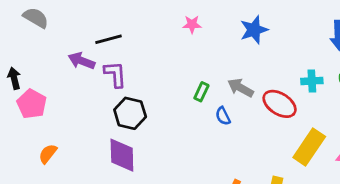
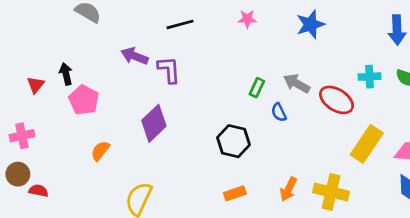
black line: (108, 39) -> (180, 24), moved
black hexagon: (130, 113) -> (234, 141), moved
purple diamond: (122, 155) -> (154, 123), moved, turned 48

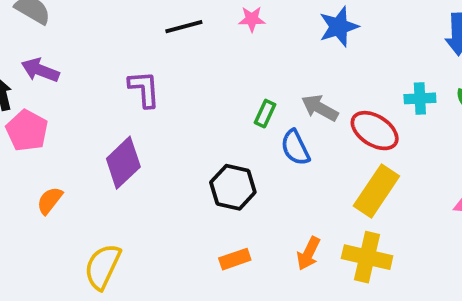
black line: (180, 24) -> (184, 27), moved
purple arrow: (135, 56) -> (40, 70), moved
blue semicircle: (279, 112) -> (295, 148), size x1.4
yellow rectangle: (367, 144) -> (376, 191), moved

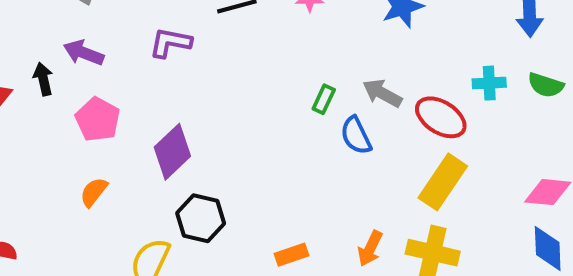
purple L-shape: (144, 89) -> (170, 43), moved, turned -75
pink pentagon: (27, 131) -> (98, 119), moved
black hexagon: (233, 187) -> (201, 218), moved

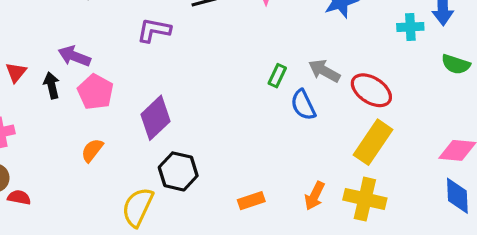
purple arrow: (84, 53) -> (74, 56), moved
black arrow: (43, 79) -> (52, 85), moved
cyan cross: (489, 83) -> (410, 27), moved

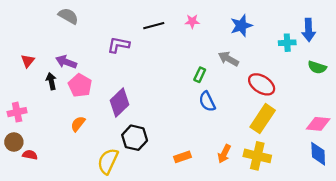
gray arrow: (324, 71) -> (228, 59), moved
red triangle: (16, 72) -> (28, 61), moved
blue semicircle: (303, 105) -> (207, 101), moved

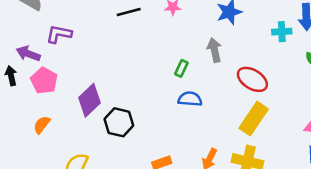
purple L-shape: (119, 45) -> (59, 34), moved
gray arrow: (228, 59) -> (214, 50), turned 48
blue semicircle: (207, 101) -> (190, 99), turned 120
black hexagon: (135, 138) -> (119, 122), moved

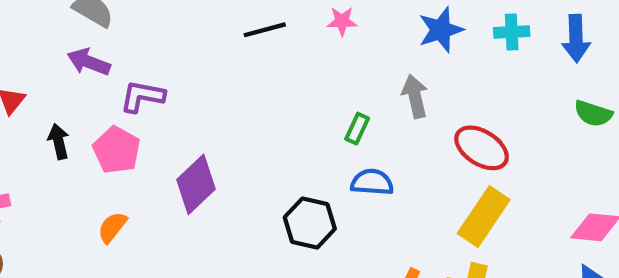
cyan cross: (282, 32) -> (512, 32), moved
purple L-shape: (59, 34) -> (142, 96), moved
purple arrow: (28, 54) -> (89, 62), moved
black hexagon: (119, 122) -> (310, 223), moved

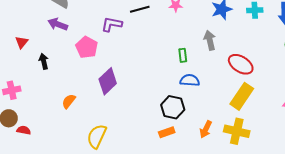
purple L-shape: (142, 96) -> (112, 24), moved
green rectangle: (357, 129) -> (183, 55), turned -32
pink pentagon: (117, 150) -> (87, 47), moved
black hexagon: (310, 223) -> (173, 107), moved

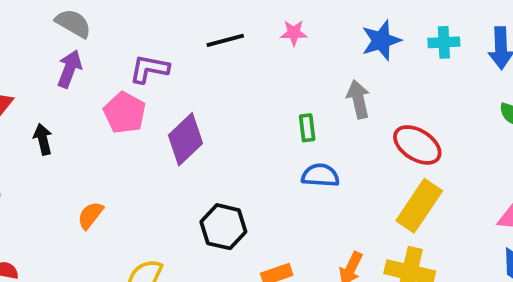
purple arrow: (58, 24) -> (69, 69), turned 90
purple L-shape: (112, 24) -> (149, 69), moved
purple diamond: (108, 81) -> (185, 139), moved
black hexagon: (173, 107) -> (223, 227), moved

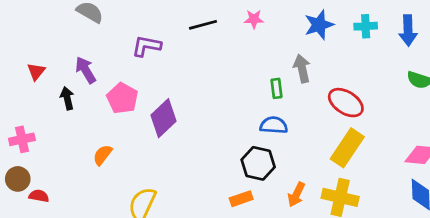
purple arrow: (69, 69) -> (86, 70), moved, turned -52
pink pentagon: (125, 113) -> (122, 98), moved
green rectangle: (307, 128) -> (277, 88), moved
purple diamond: (185, 139) -> (163, 118), moved
black hexagon: (223, 227) -> (258, 163), moved

